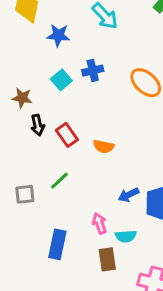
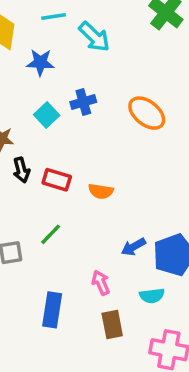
red rectangle: (67, 135) -> (57, 180), turned -35
cyan semicircle: (126, 236) -> (152, 296), moved

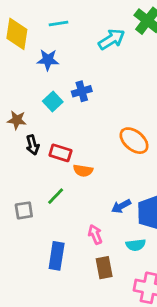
cyan arrow: (94, 37) -> (112, 39), moved, turned -76
orange ellipse: (147, 113) -> (134, 141), moved
orange semicircle: (101, 191) -> (83, 171), moved

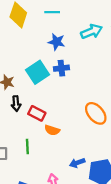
blue star: (48, 60) -> (57, 42), moved
cyan square: (53, 101) -> (37, 72), size x1.5
green line: (56, 196) -> (27, 146), turned -56

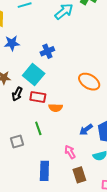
blue star: (57, 42) -> (12, 43), moved
cyan square: (37, 72) -> (34, 74), moved
black arrow: (16, 104) -> (17, 94), turned 48

